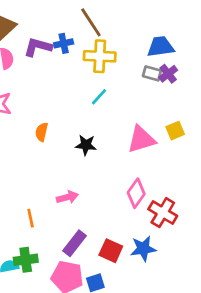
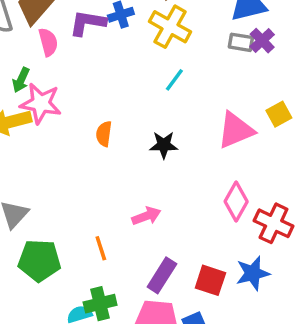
yellow cross: (100, 56) -> (170, 27), turned 32

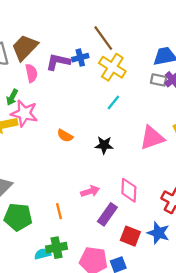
orange semicircle: (104, 134) -> (65, 136), turned -70
pink diamond: (236, 201) -> (129, 190), moved, turned -30
blue star: (253, 273) -> (158, 233), turned 30
purple rectangle: (162, 275) -> (107, 214), moved

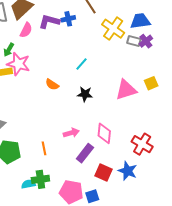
yellow cross: (112, 67) -> (113, 29), moved
pink semicircle: (31, 73) -> (26, 30), turned 35
cyan line: (113, 102) -> (81, 64), moved

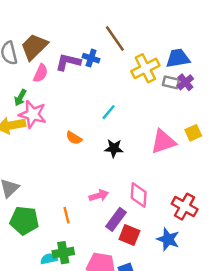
blue cross: (68, 19) -> (91, 58), turned 32
yellow cross: (113, 29) -> (145, 68), turned 30
red square: (104, 172) -> (129, 235), moved

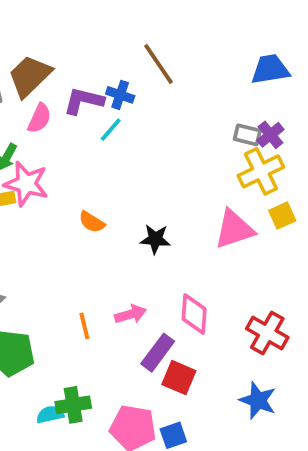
blue trapezoid: (178, 58) -> (270, 69), moved
yellow cross: (145, 68) -> (261, 171), moved
cyan line: (109, 112) -> (111, 130), moved
orange line: (66, 215) -> (84, 326), moved
blue star: (168, 239) -> (258, 400), moved

